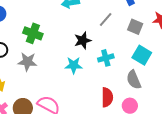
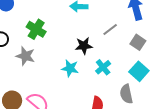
cyan cross: (106, 58) -> (103, 67), turned -35

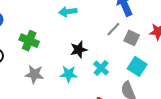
gray line: (110, 29) -> (113, 29), moved
gray star: (25, 56) -> (34, 74), moved

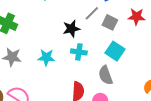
black star: (79, 50) -> (71, 29), moved
cyan cross: (101, 68) -> (79, 52), turned -35

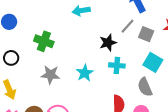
cyan star: (46, 57) -> (85, 73), turned -30

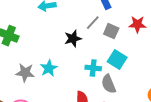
cyan cross: (117, 65) -> (93, 68), moved
gray star: (50, 75) -> (25, 73), moved

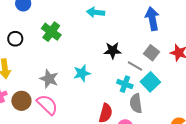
gray line: (93, 23) -> (135, 66), moved, turned 63
gray star: (25, 73) -> (49, 79), moved

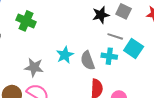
black star: (113, 50) -> (101, 15), moved
gray square: (152, 53) -> (124, 11), moved
gray semicircle: (136, 103) -> (88, 61), moved

